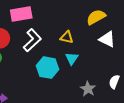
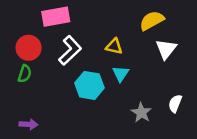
white triangle: (107, 39) -> (166, 49), turned 42

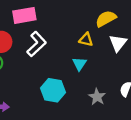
yellow triangle: (114, 46) -> (86, 40), moved
cyan hexagon: (89, 85) -> (53, 90), moved

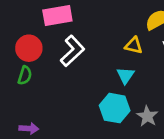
cyan hexagon: (53, 90) -> (115, 108), moved

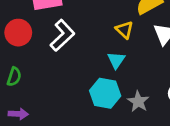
yellow triangle: (134, 45) -> (124, 30), turned 30
green semicircle: (25, 75) -> (14, 77), moved

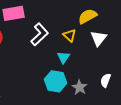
white L-shape: (62, 35) -> (40, 34), moved

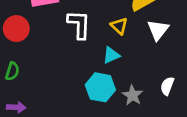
white L-shape: (40, 34) -> (79, 25), turned -45
cyan triangle: (64, 57) -> (111, 55), turned 32

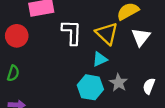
yellow triangle: (119, 26) -> (107, 33), size x1.5
gray star: (133, 95) -> (118, 83), moved

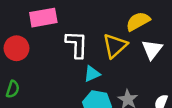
yellow triangle: (107, 33) -> (115, 46), turned 35
cyan triangle: (100, 59) -> (92, 74), moved

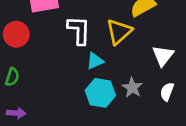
white triangle: (152, 50) -> (163, 56), moved

